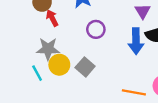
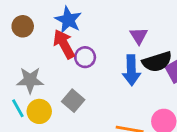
red arrow: (52, 18) -> (64, 44), moved, size x1.5
yellow circle: (59, 65) -> (39, 111), moved

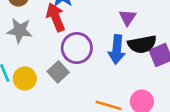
purple circle: (85, 57) -> (77, 48), moved, size x1.5
gray star: (30, 80) -> (20, 31), moved

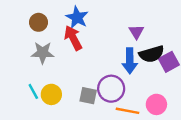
purple circle: (77, 48) -> (111, 89), moved
gray square: (58, 72) -> (88, 96), moved, turned -30

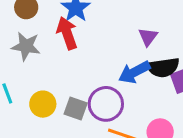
blue arrow: (130, 61) -> (134, 72), turned 55
yellow circle: (51, 94) -> (43, 104), moved

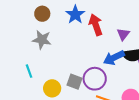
red arrow: (67, 33) -> (96, 25), moved
yellow circle: (43, 104) -> (52, 88), moved

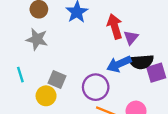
red arrow: (96, 25) -> (115, 27), moved
gray square: (75, 82) -> (57, 80), moved

